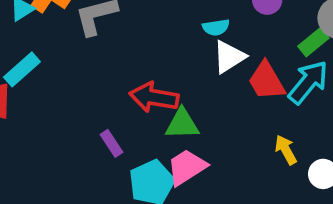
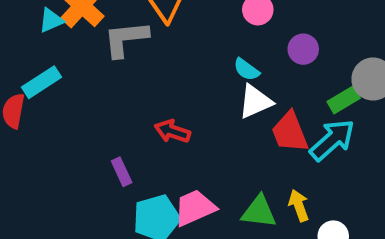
cyan semicircle: (216, 27) -> (246, 69), turned 36
red arrow: (154, 97) -> (172, 131), size x0.7
green triangle: (182, 124) -> (259, 212), moved

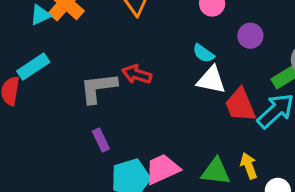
gray L-shape: (126, 39) -> (98, 88), moved
white triangle: (255, 102) -> (211, 80), turned 36
red arrow: (172, 131) -> (137, 74), moved

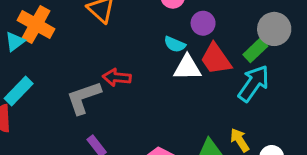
purple circle: (250, 36) -> (203, 23), moved
red trapezoid: (240, 105) -> (216, 59), moved

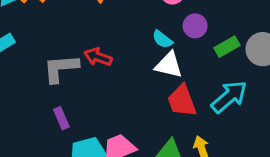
green rectangle: (255, 50) -> (227, 47), moved
red trapezoid: (216, 59) -> (182, 101), moved

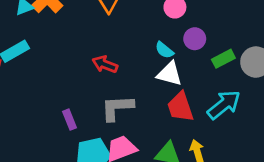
gray L-shape: (61, 68) -> (117, 108), moved

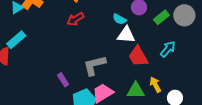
red arrow: (105, 64) -> (75, 19), moved, turned -42
cyan arrow: (224, 105) -> (168, 49), size x0.7

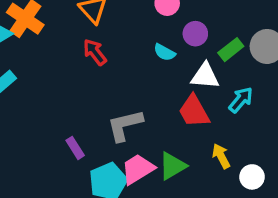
red arrow: (75, 19) -> (95, 52), turned 84
white triangle: (126, 35) -> (205, 76), moved
green triangle: (136, 91) -> (172, 166), moved, turned -30

